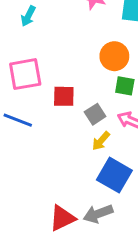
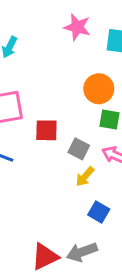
gray square: (95, 114) -> (79, 149), turned -30
blue square: (114, 175) -> (99, 212), size x0.6

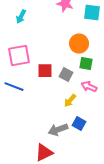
gray square: (79, 149) -> (66, 75), moved
gray arrow: (82, 252) -> (58, 130), moved

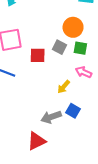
gray square: (66, 75) -> (59, 47), moved

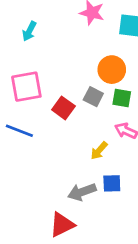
red square: (38, 55) -> (63, 108), turned 35
blue square: (73, 111) -> (112, 183), turned -32

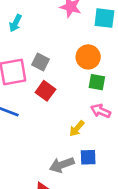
gray square: (93, 97) -> (40, 62), moved

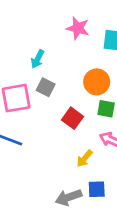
cyan arrow: (15, 23) -> (38, 59), moved
red square: (45, 91) -> (72, 118), moved

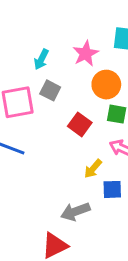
pink star: (78, 28) -> (86, 53), moved, turned 30
blue square: (97, 189) -> (112, 189), moved

